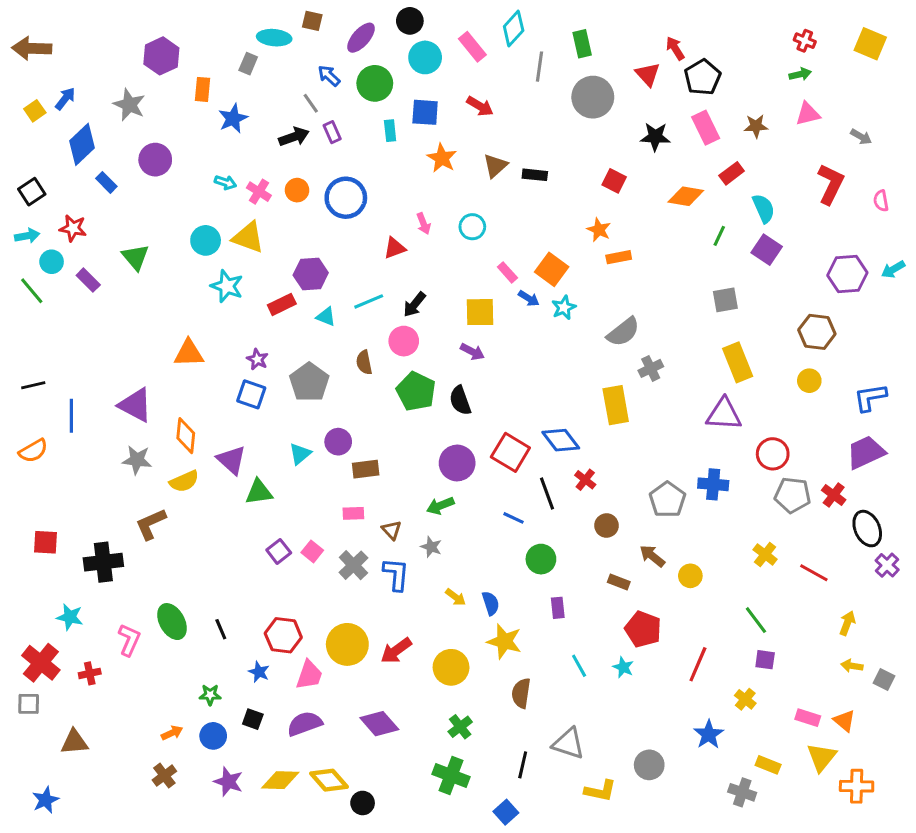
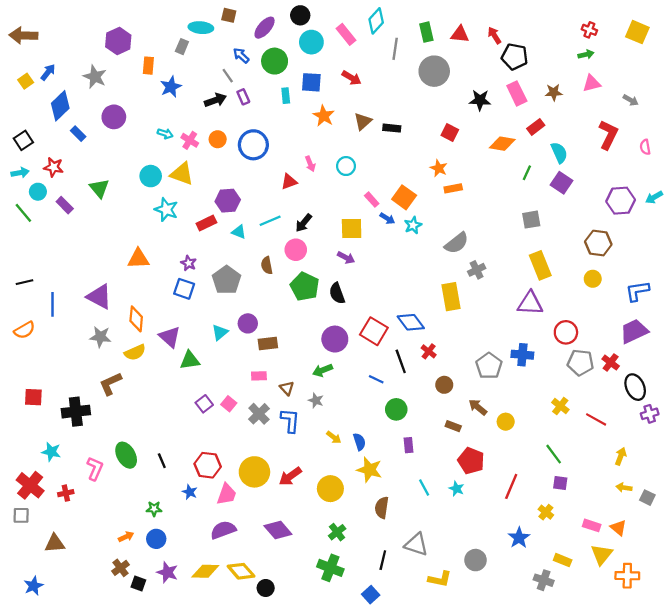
red triangle: (648, 74) -> (460, 34), moved, turned -42
black pentagon: (703, 77) -> (515, 57), turned -30
purple cross: (887, 565) -> (650, 414), turned 30
black square: (253, 719) -> (138, 584), moved

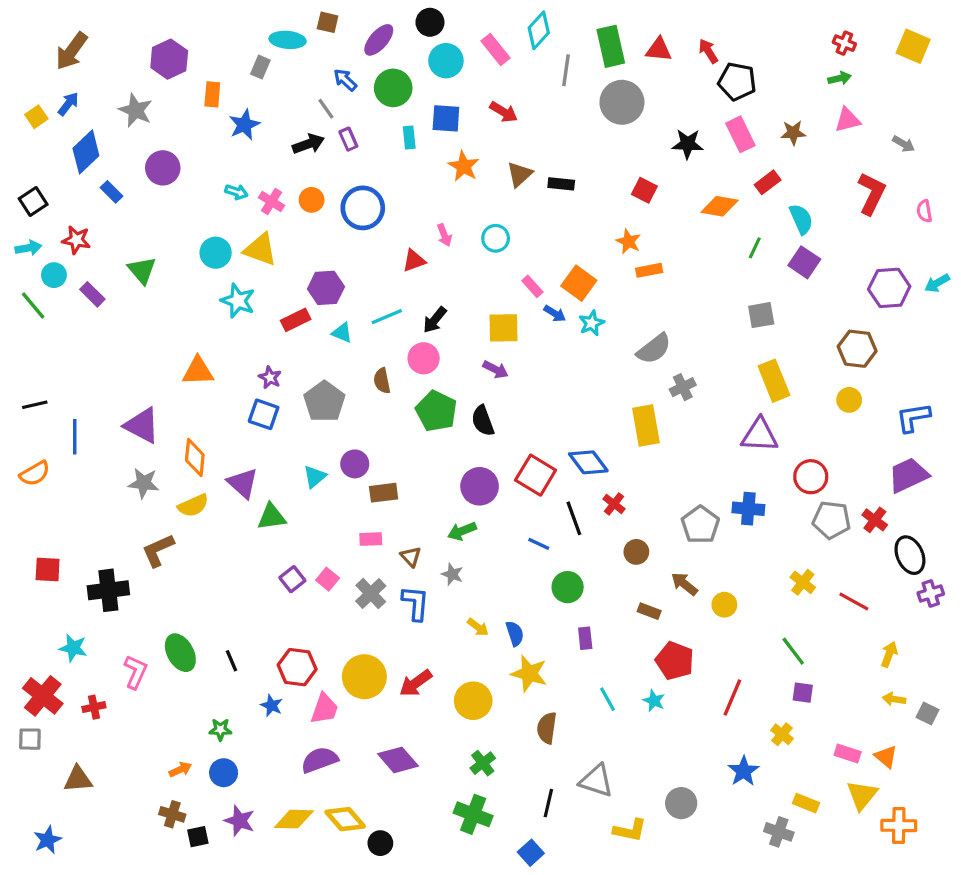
green rectangle: (426, 32) -> (611, 46), size x1.4
brown arrow: (23, 35) -> (72, 51), moved, turned -56
brown cross: (121, 568) -> (172, 814), turned -36
black square: (138, 584) -> (198, 837), turned -32

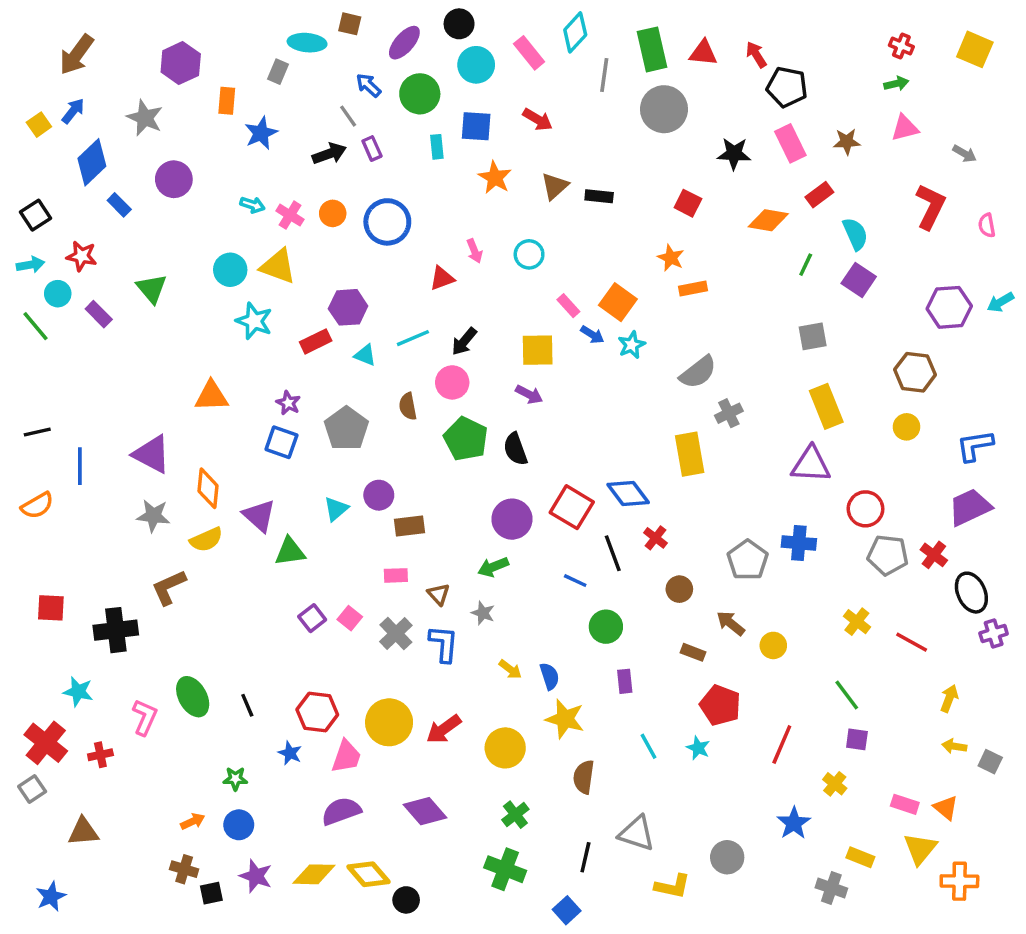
gray square: (30, 739) -> (32, 789), turned -35

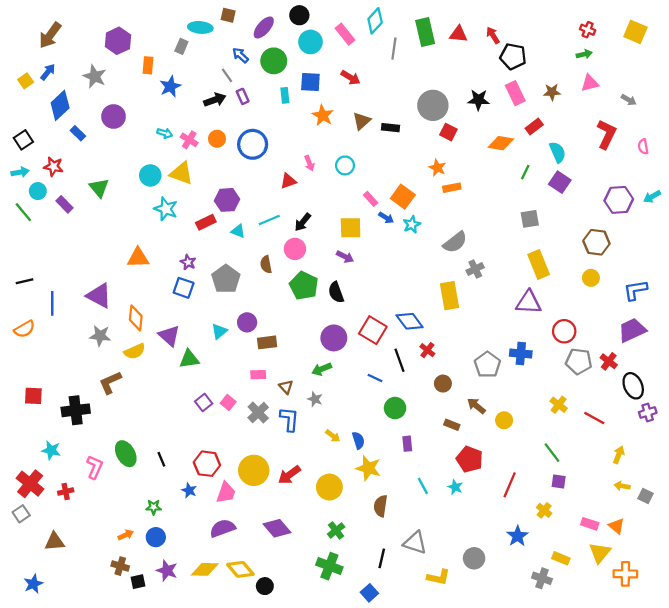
gray circle: (664, 109) -> (433, 105), moved

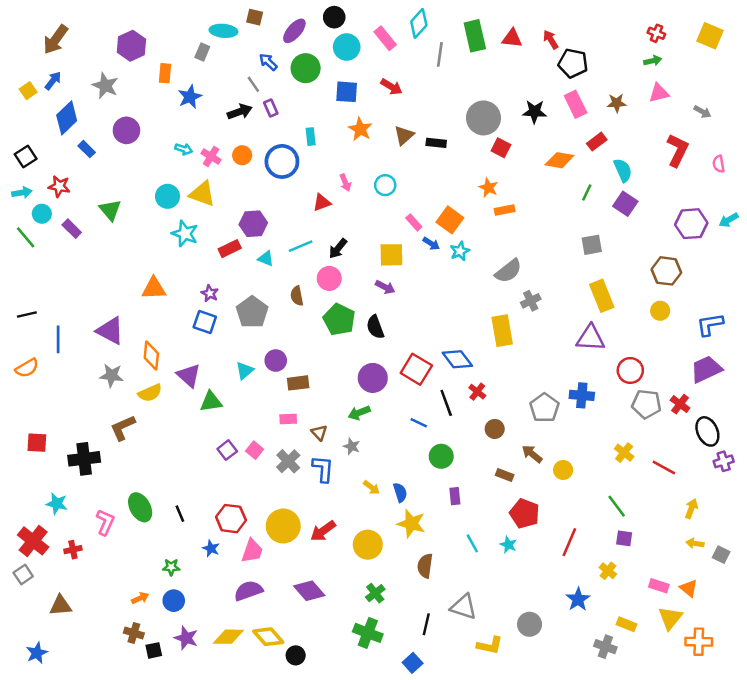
cyan rectangle: (285, 95) -> (311, 137), moved

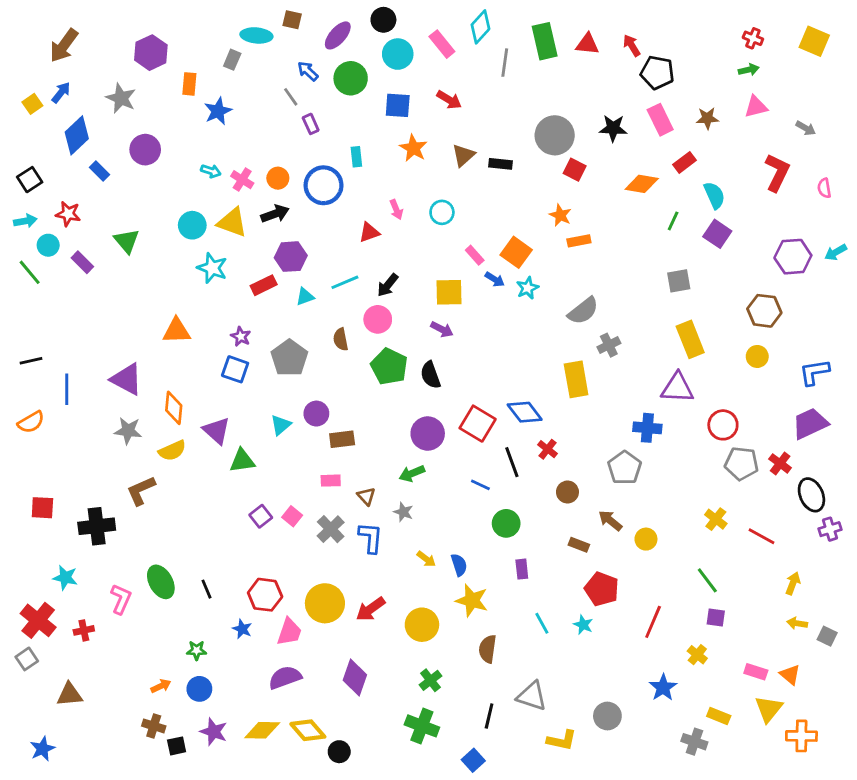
black arrow: (240, 112) -> (275, 214), moved
cyan triangle: (266, 259) -> (305, 297), turned -42
blue cross: (582, 395) -> (647, 428), moved
purple diamond: (309, 591) -> (355, 677), turned 60

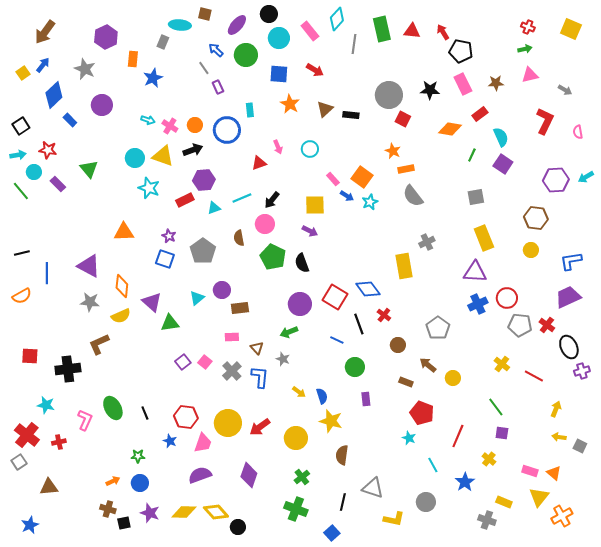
gray semicircle: (583, 311) -> (413, 196), moved, turned 90
blue cross: (647, 428) -> (478, 304), moved, turned -30
cyan line: (542, 623) -> (433, 465), moved
orange cross: (801, 736) -> (562, 516), turned -30

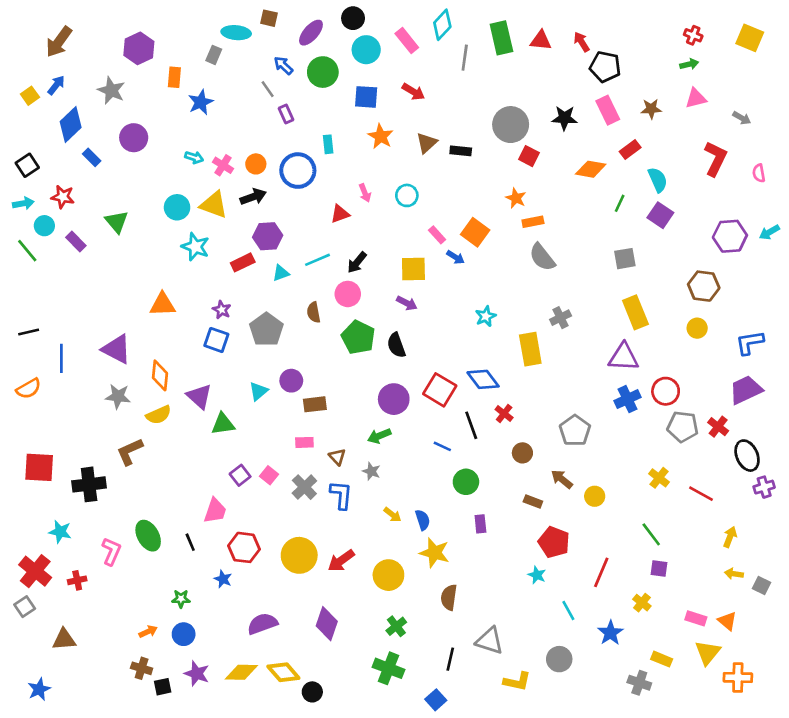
cyan star: (370, 202) -> (486, 316), moved
red square: (30, 356) -> (39, 467), size x1.4
pink trapezoid: (203, 443) -> (215, 511), moved
orange cross: (562, 516) -> (738, 677), turned 30

